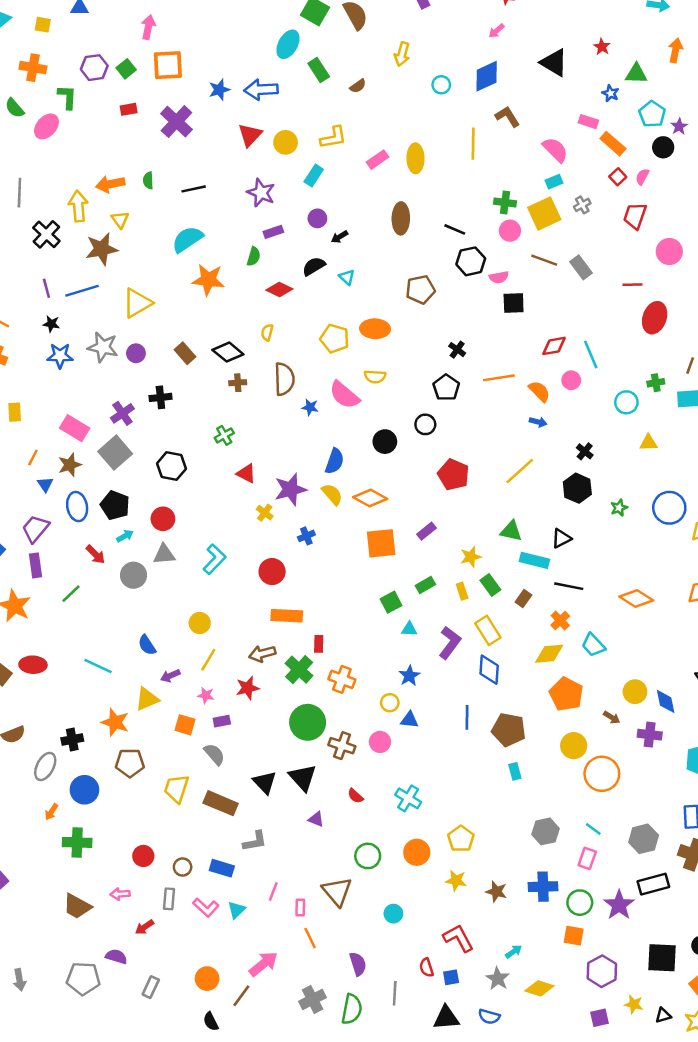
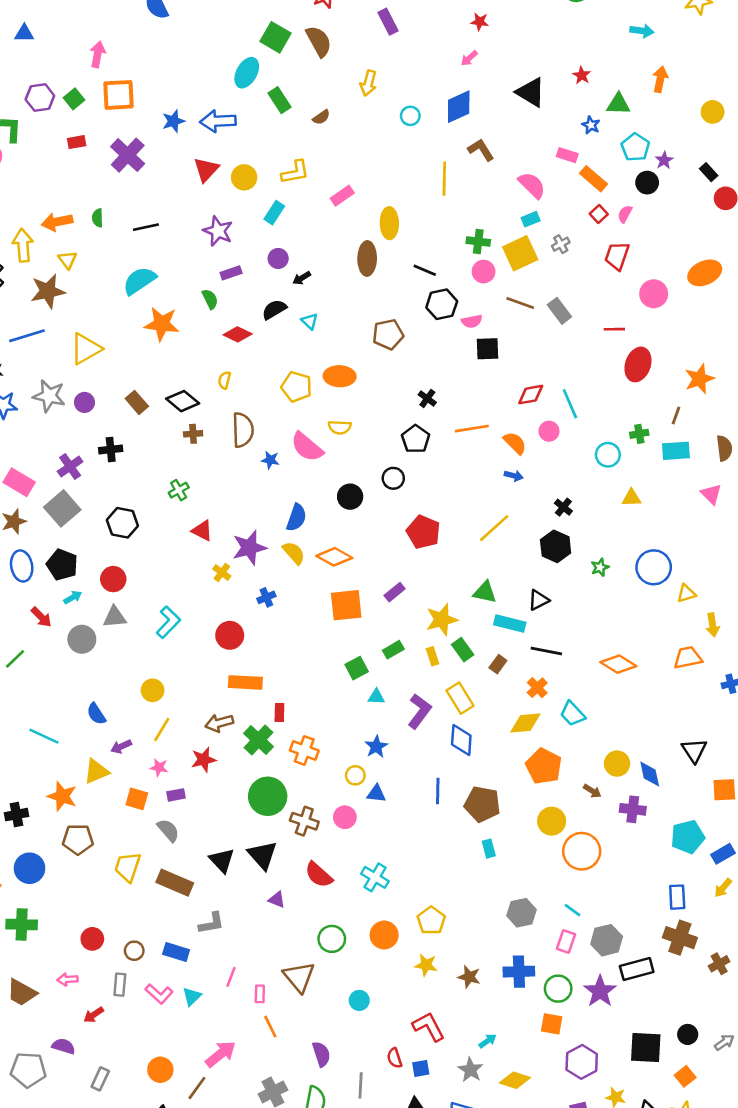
yellow ellipse: (416, 158) -> (389, 223), moved
green semicircle: (254, 256) -> (210, 299), turned -42
yellow star: (471, 557) -> (442, 620), size x1.4
red semicircle: (355, 796) -> (319, 875), size x1.6
gray hexagon: (644, 839) -> (607, 940), moved

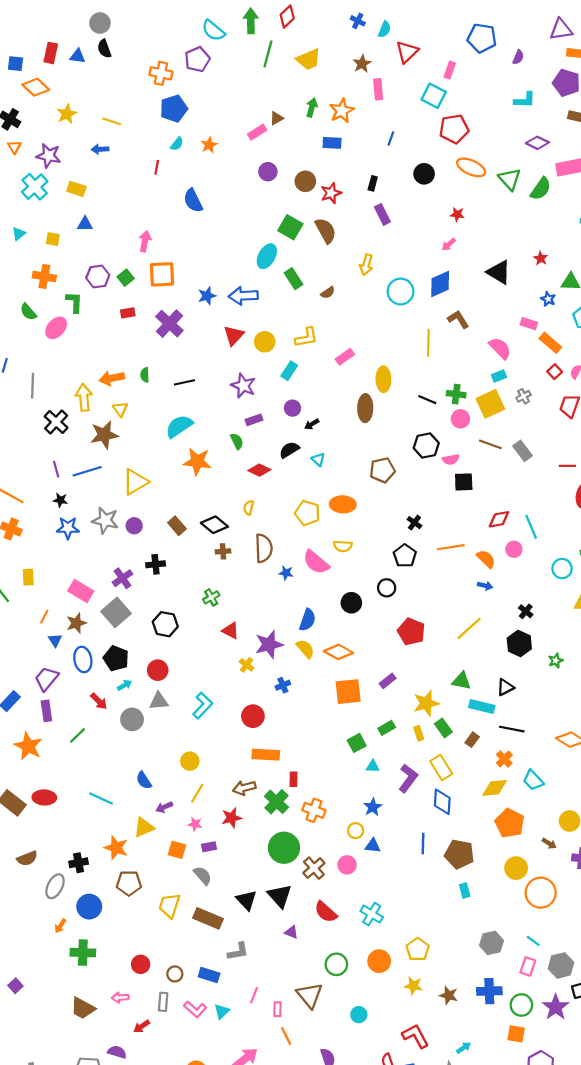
cyan circle: (410, 116) -> (401, 291), size x1.6
black line: (425, 270) -> (427, 400), moved
brown cross: (304, 821) -> (314, 868), turned 30

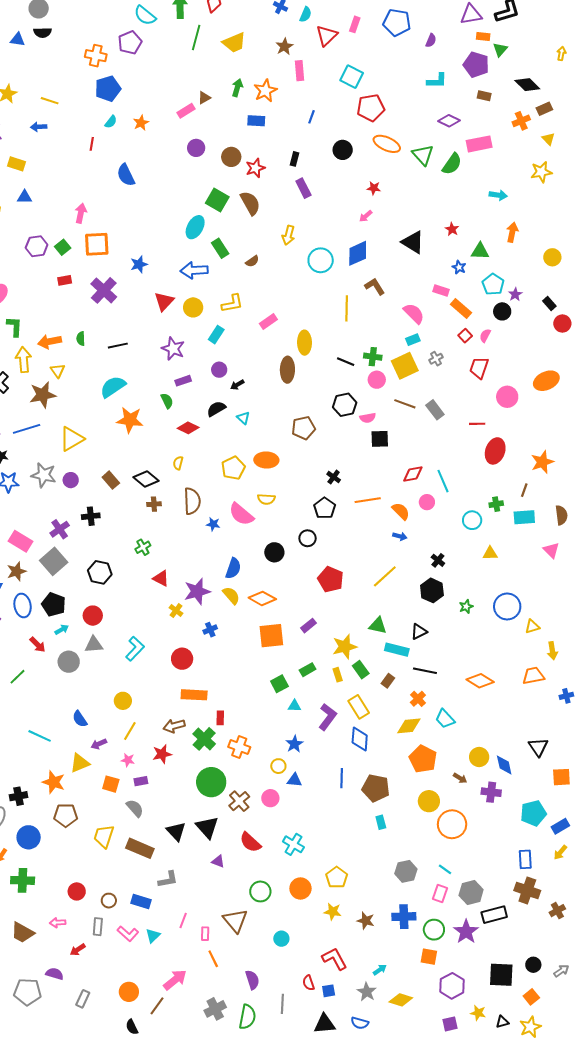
black semicircle: (104, 49) -> (43, 32), turned -72
pink rectangle: (450, 70) -> (355, 24), moved
blue arrow: (243, 296) -> (194, 270), moved
green L-shape: (74, 302) -> (14, 327), moved
yellow pentagon: (307, 513) -> (233, 468), turned 30

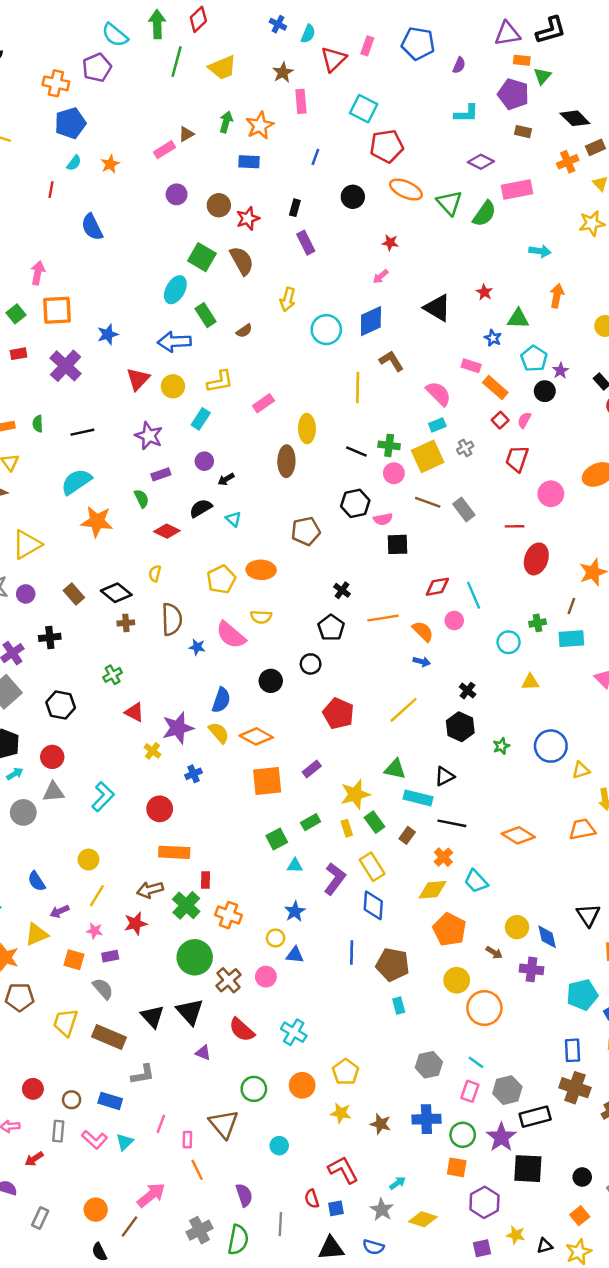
black square: (501, 975) -> (528, 1169), moved

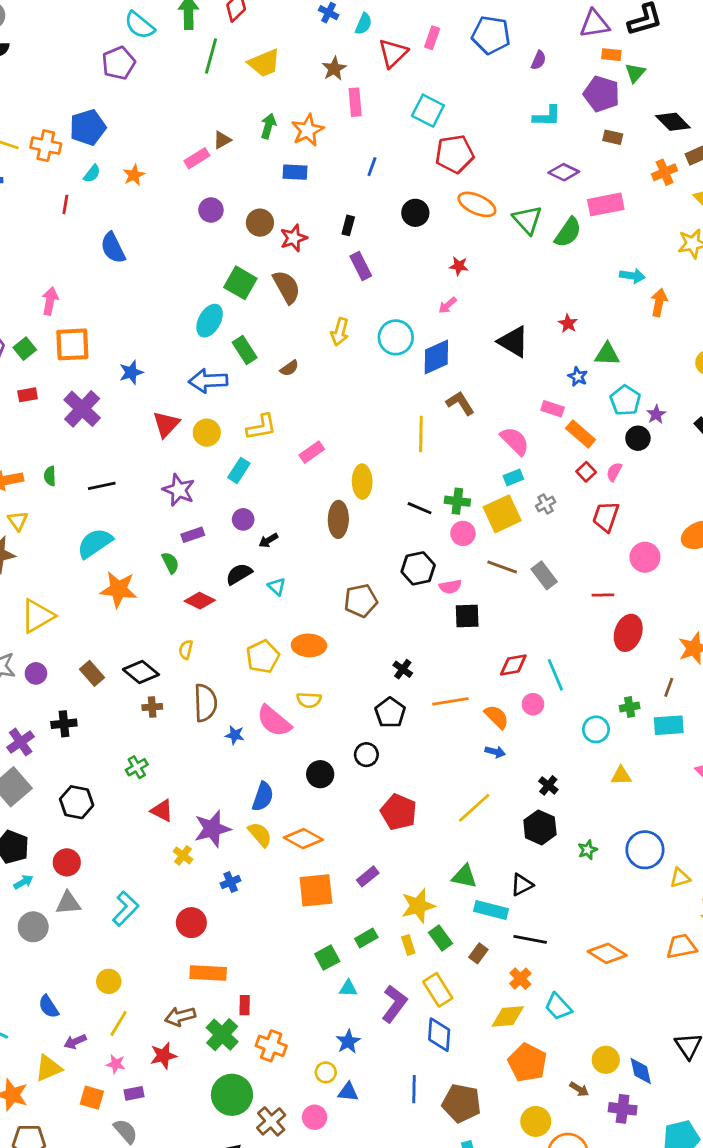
orange cross: (56, 83) -> (46, 146), moved
orange arrow: (557, 296) -> (659, 302), moved
cyan circle: (326, 330) -> (396, 337), moved

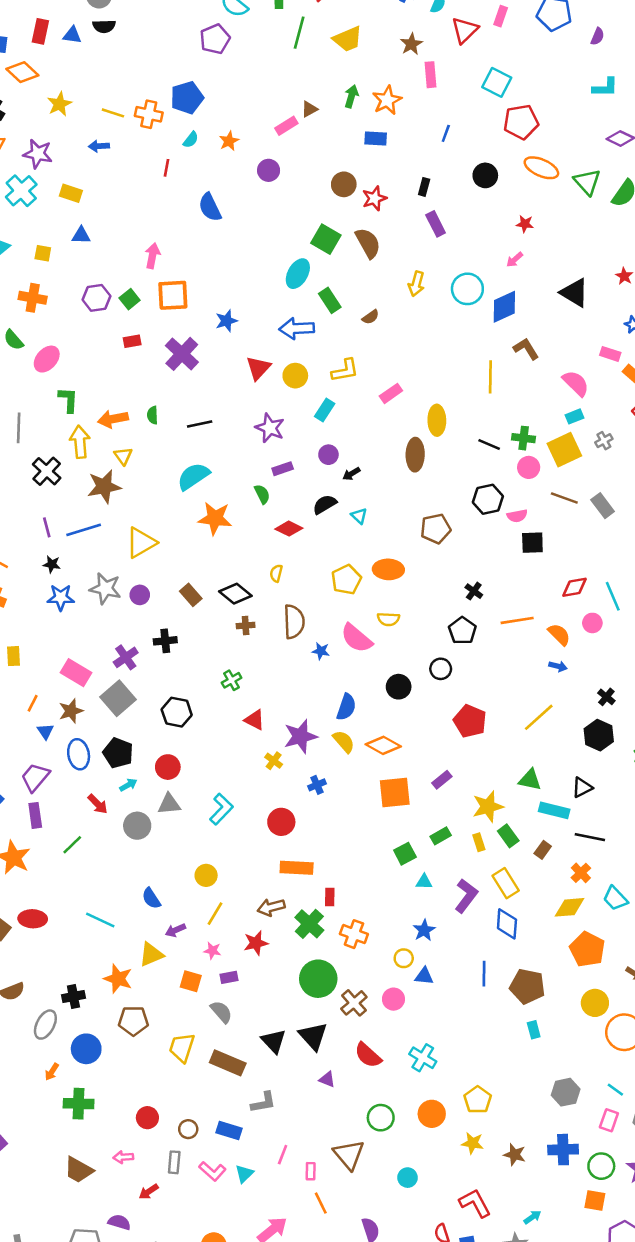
purple circle: (211, 210) -> (269, 170), moved

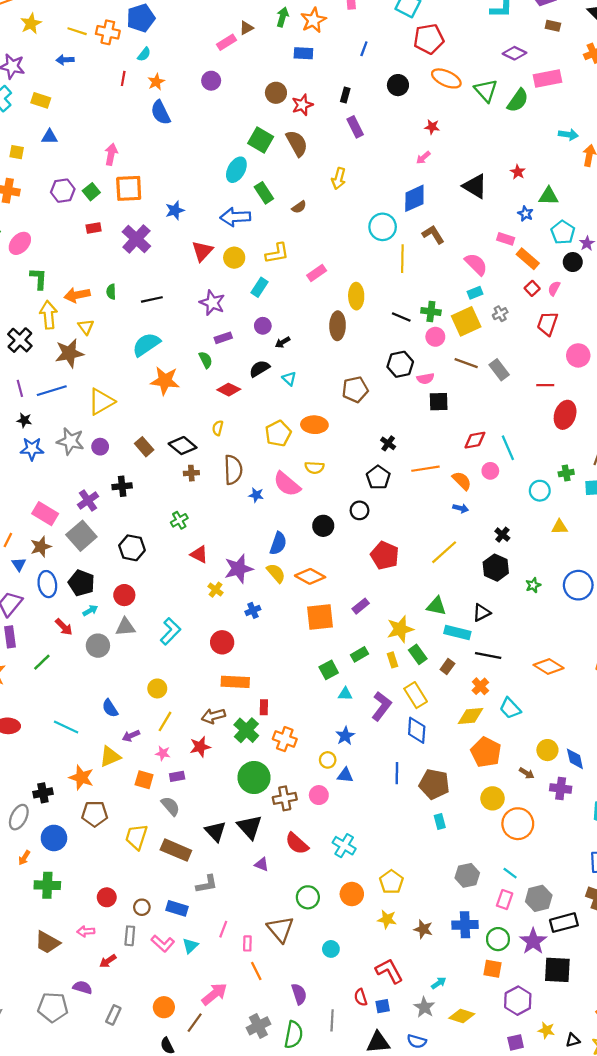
orange star: (229, 141) -> (156, 82), moved
cyan circle: (467, 289) -> (383, 227), moved
brown cross: (354, 1003) -> (285, 798), turned 30

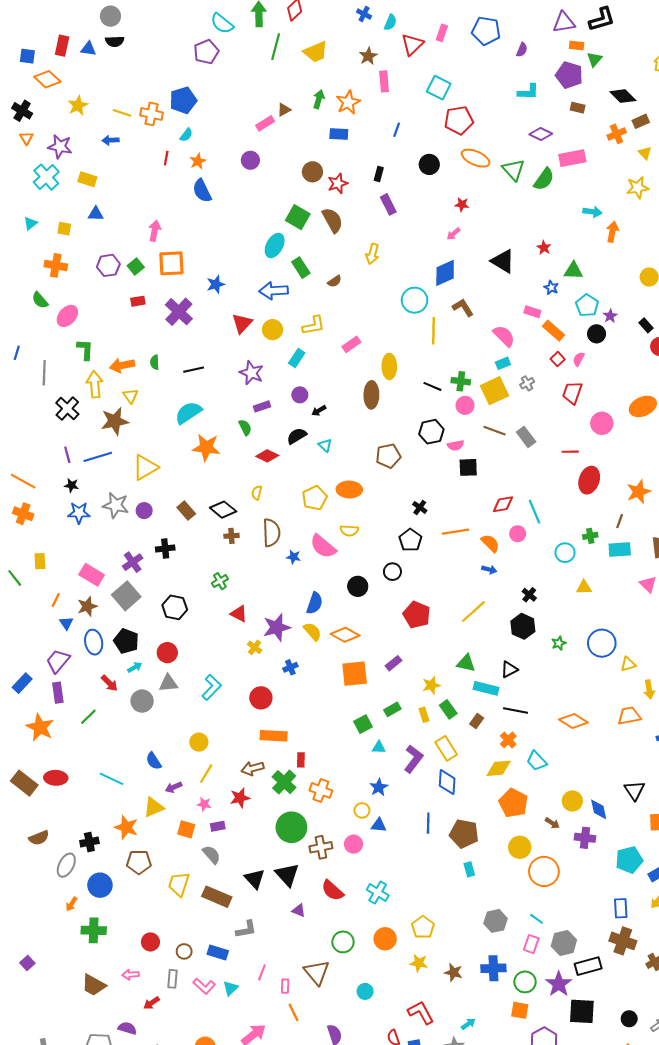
yellow star: (400, 629) -> (431, 685), size x0.7

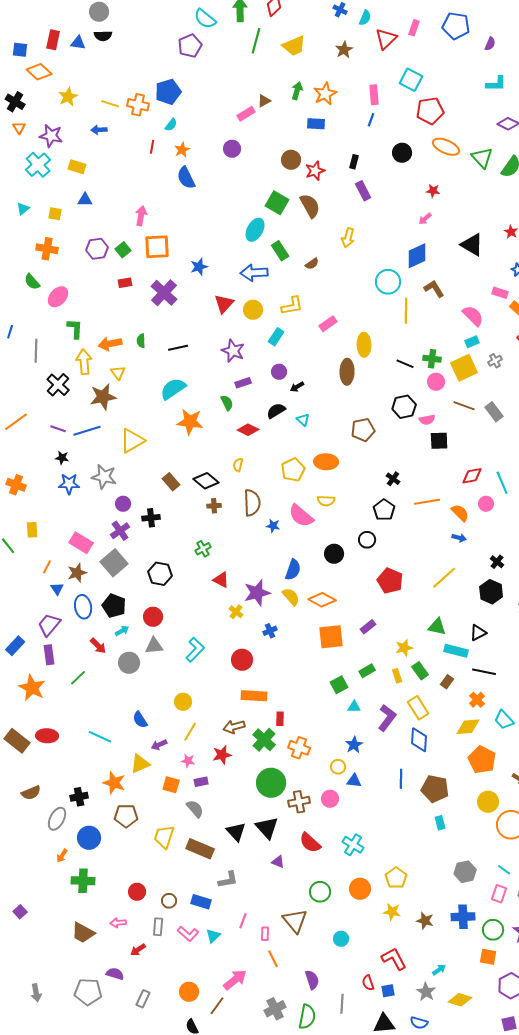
pink rectangle: (384, 81) -> (374, 95), moved
purple line: (67, 455) -> (58, 429), turned -56
orange line: (23, 481) -> (16, 422), moved, turned -65
purple circle: (144, 511) -> (123, 504), moved

